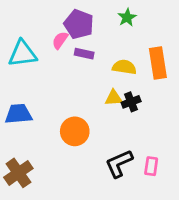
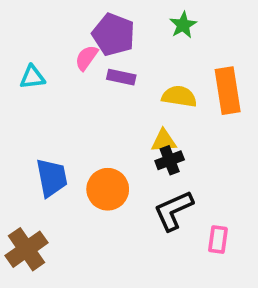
cyan triangle: (22, 54) -> (32, 77), size x0.6
black cross: (131, 102) -> (170, 160), moved
blue trapezoid: (18, 114) -> (52, 178), moved, turned 84
black L-shape: (119, 164) -> (173, 211), moved

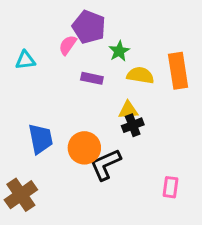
green star: (183, 25) -> (119, 51), moved
purple rectangle: (121, 77) -> (92, 78), moved
black L-shape: (173, 211) -> (106, 165), moved

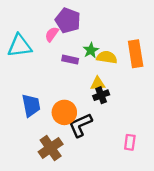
green star: (119, 51) -> (91, 50), moved
cyan triangle: (25, 60) -> (20, 46), size x1.6
brown cross: (21, 195) -> (51, 148), moved

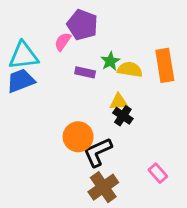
black cross: (101, 95) -> (123, 116), turned -35
blue trapezoid: (31, 105) -> (21, 81), moved, turned -100
pink rectangle: (130, 142) -> (158, 173), turned -49
brown cross: (51, 148) -> (103, 187), moved

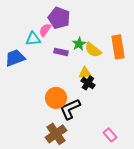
cyan triangle: (24, 56) -> (33, 39), moved, size x0.7
yellow semicircle: (130, 70) -> (93, 50), turned -150
pink rectangle: (158, 173) -> (110, 135), moved
brown cross: (103, 187) -> (56, 134), moved

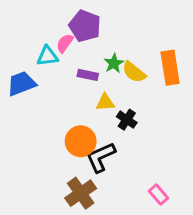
yellow triangle: (85, 73) -> (105, 102), moved

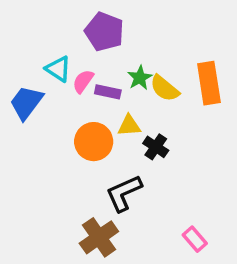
pink semicircle: (65, 43) -> (83, 81), moved
cyan triangle: (47, 56) -> (58, 69), turned 40
blue trapezoid: (22, 84) -> (26, 103), turned -32
orange circle: (81, 141) -> (94, 142), moved

